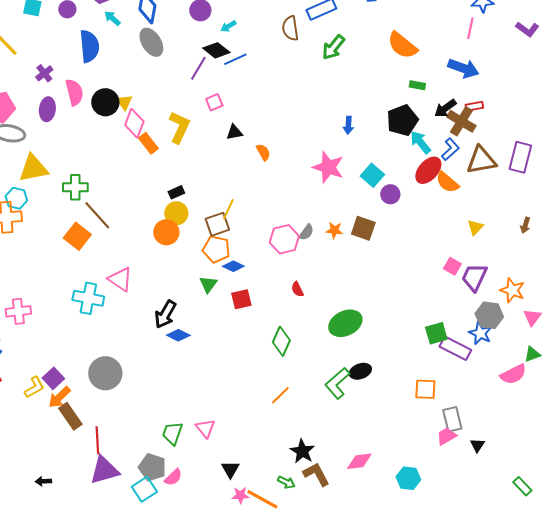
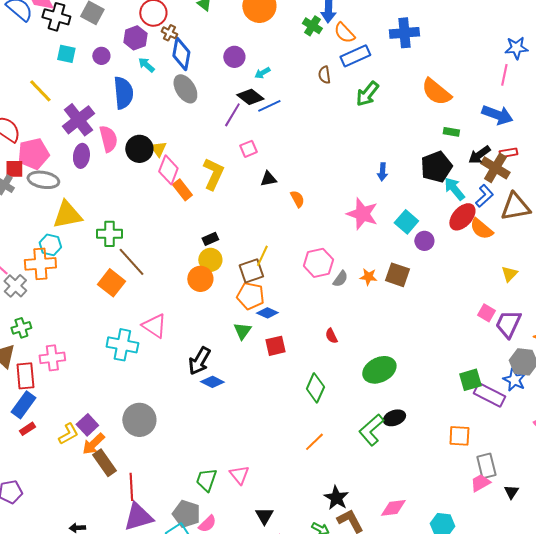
brown semicircle: (290, 28) -> (324, 75), size x0.7
purple cross: (44, 73) -> (78, 120), size x1.8
pink hexagon: (284, 239) -> (318, 263), moved

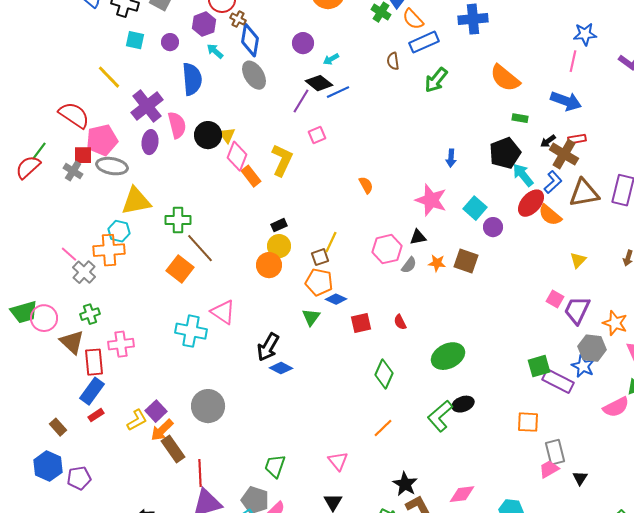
black arrow: (479, 155) -> (548, 141), size x0.7
black triangle: (268, 179) -> (418, 237), moved
brown square: (251, 271) -> (320, 257), size x0.7
red square: (275, 346) -> (361, 323), moved
pink triangle: (239, 475) -> (338, 461), moved

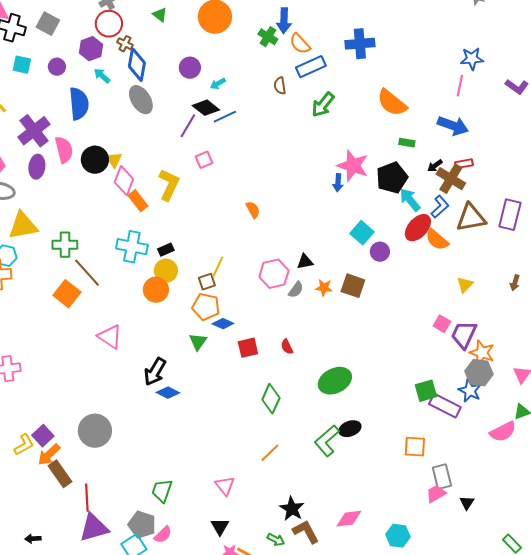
pink star: (431, 200) -> (353, 166), moved
orange star: (615, 323) -> (482, 353), moved
cyan cross: (191, 331) -> (132, 247), moved

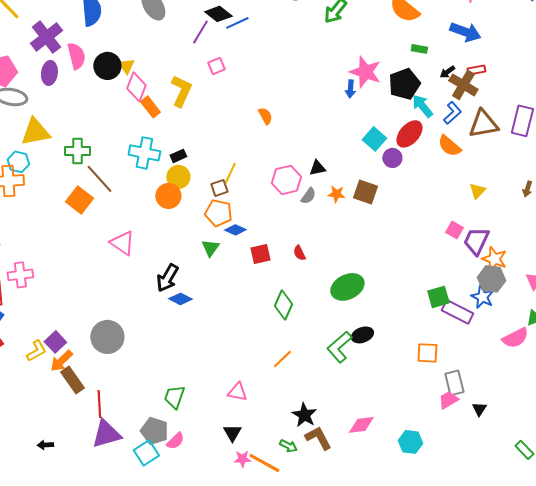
red ellipse: (418, 228) -> (409, 134), moved
pink triangle: (225, 486) -> (237, 392), turned -40

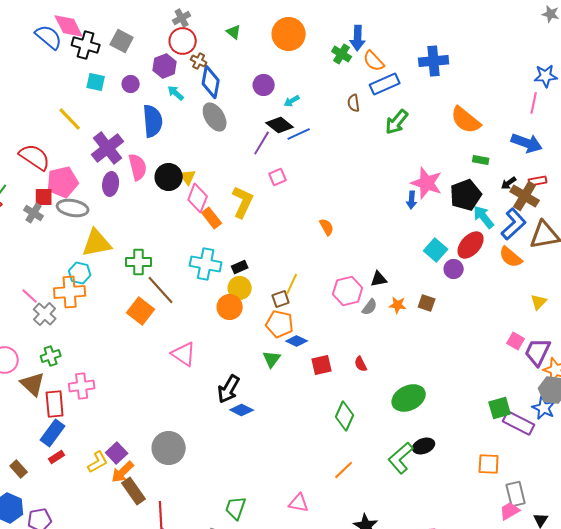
blue L-shape: (452, 113) -> (514, 224), size x1.4
brown square: (365, 192) -> (427, 303), size x0.7

